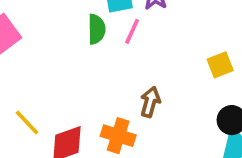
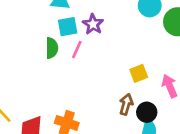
brown arrow: (150, 102) -> (126, 104), moved

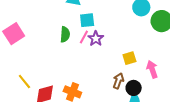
purple star: (93, 24) -> (96, 39), moved
cyan square: (68, 27) -> (87, 20), moved

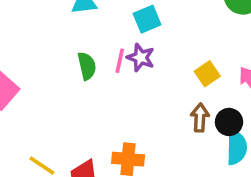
cyan square: (87, 20) -> (147, 19), moved

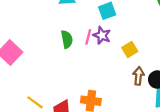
yellow square: (207, 74) -> (130, 49), moved

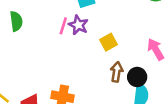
green semicircle: (67, 39) -> (16, 21), moved

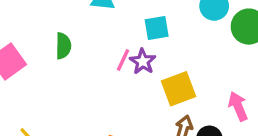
yellow square: (108, 42) -> (178, 89), size x1.5

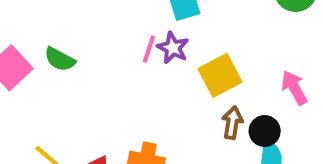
green semicircle: (63, 46) -> (60, 59), moved, turned 125

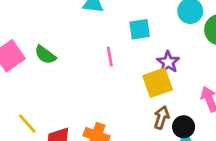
purple star: (173, 48) -> (168, 62), moved
pink line: (149, 49) -> (110, 57), turned -36

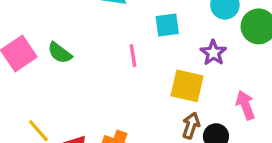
purple star: (168, 62) -> (213, 53), moved
yellow square: (158, 83) -> (187, 86), turned 32

